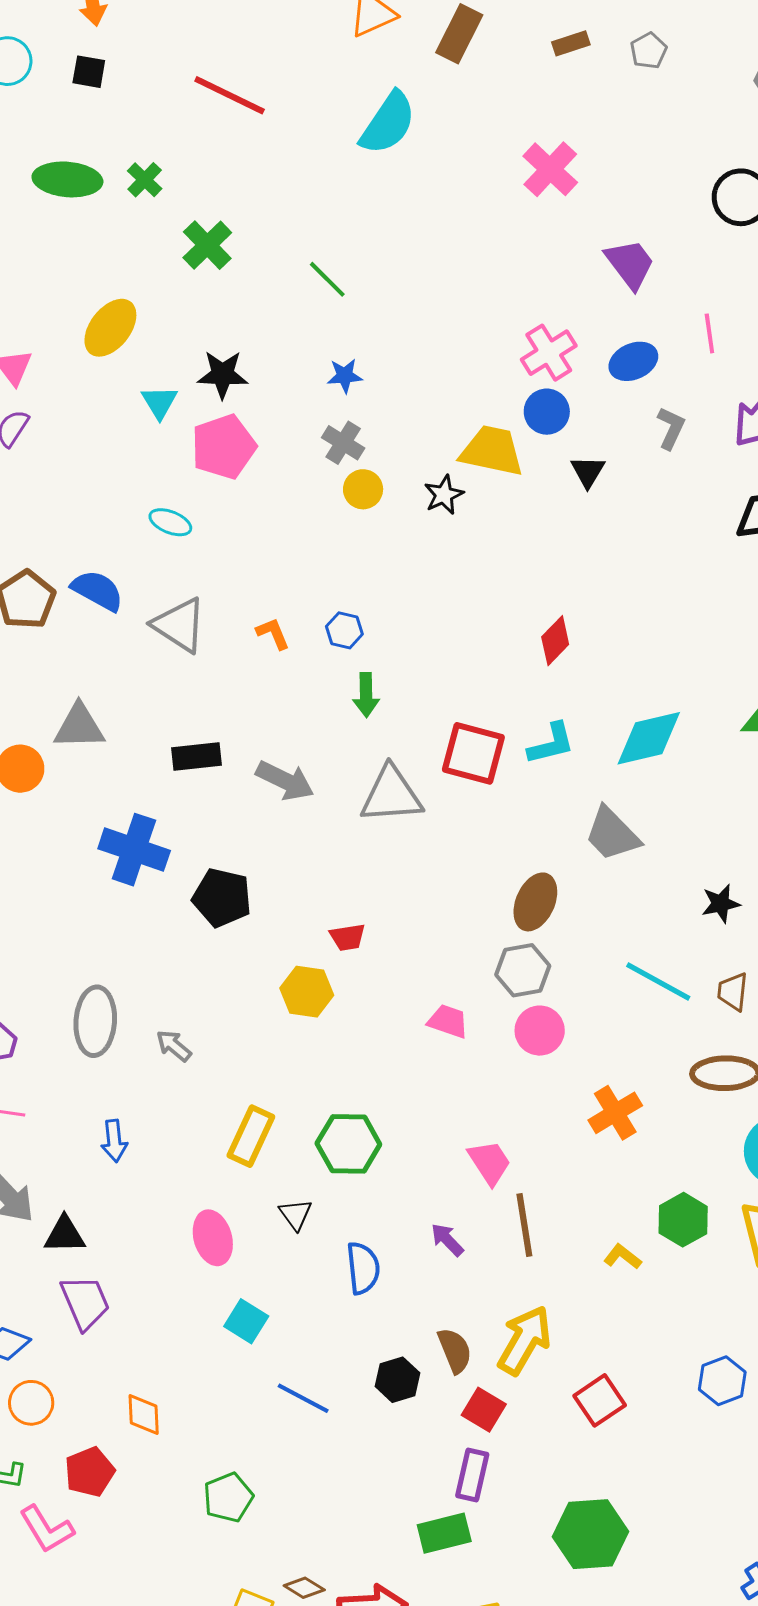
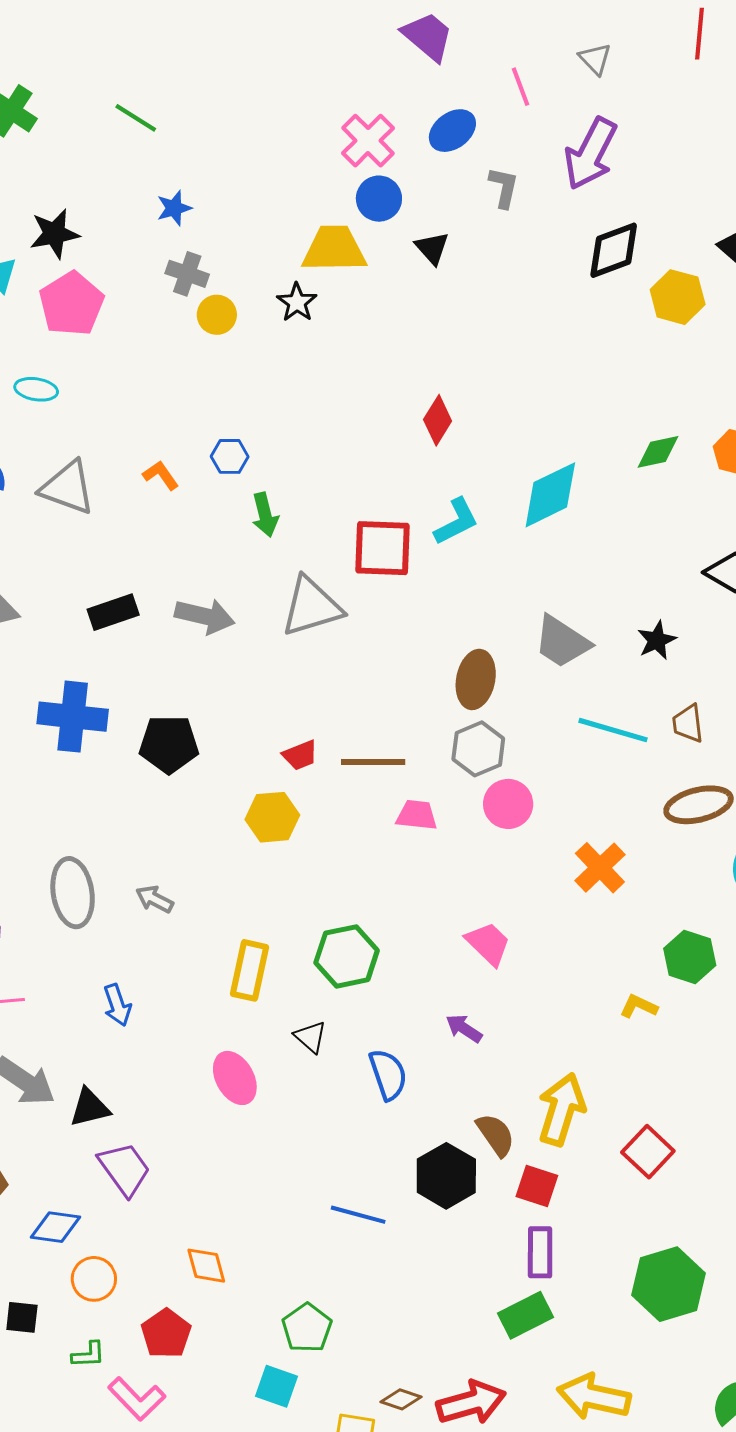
gray trapezoid: (612, 834) -> (562, 642), moved
brown line: (524, 1225) -> (373, 762), moved, turned -68
cyan square: (246, 1321) -> (276, 1386), moved
black hexagon: (398, 1380) -> (446, 1176), size x1.4

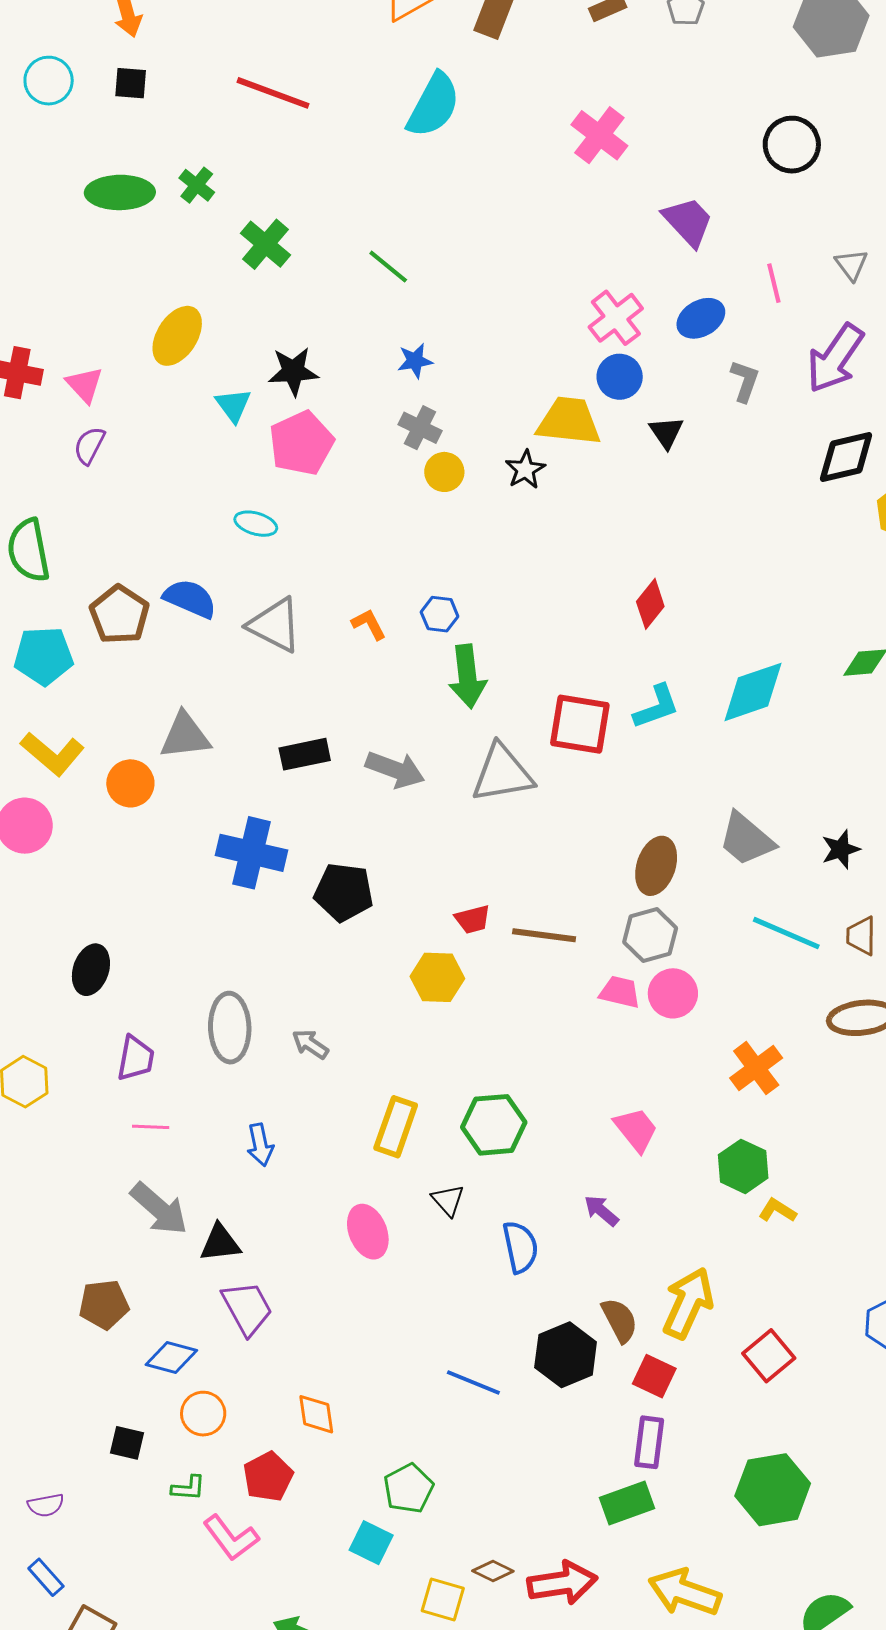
green arrow: (265, 515) -> (467, 676), size x1.4
pink trapezoid: (417, 815) -> (620, 992), moved
green hexagon: (690, 957) -> (743, 1166), moved

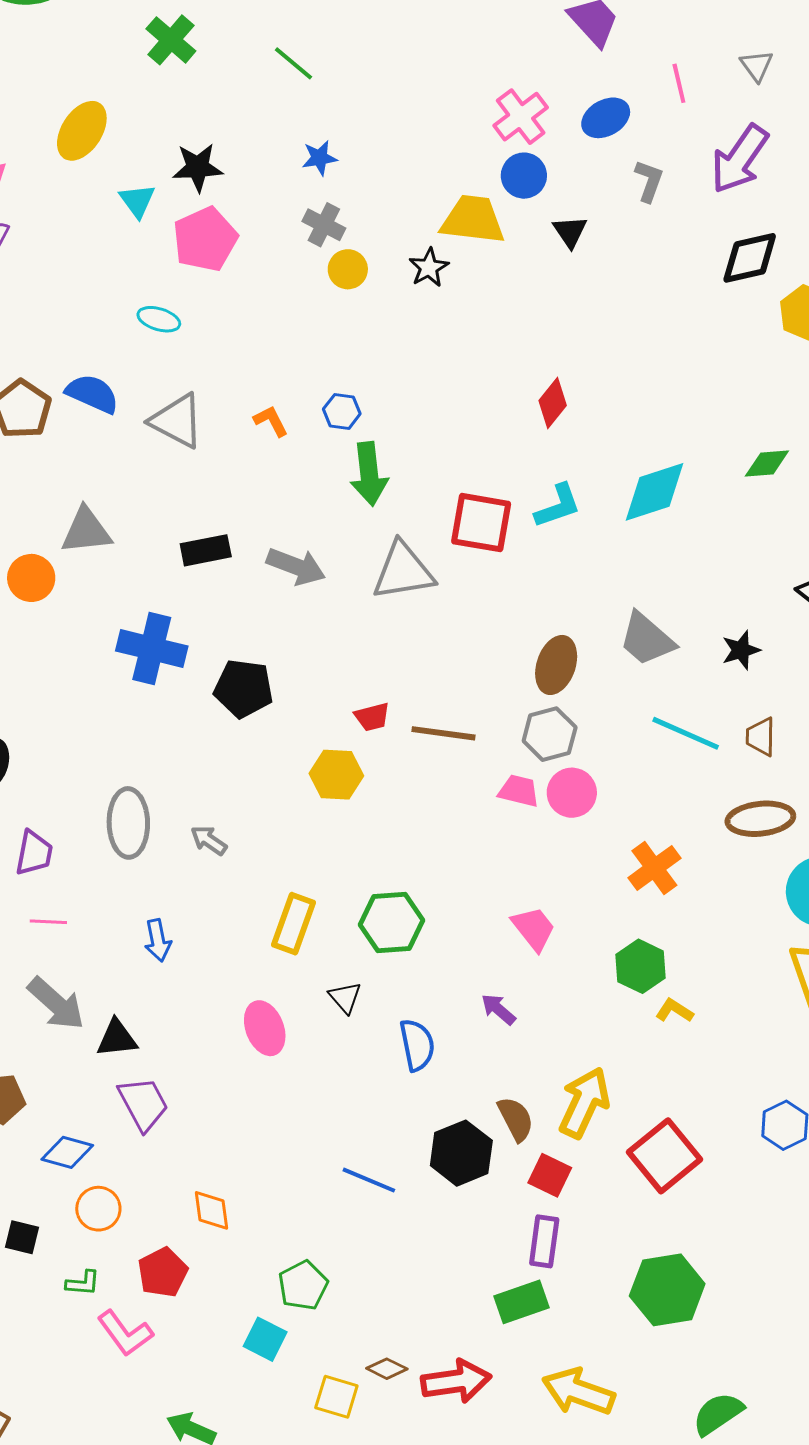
red square: (769, 1356) -> (664, 1156), size x1.4

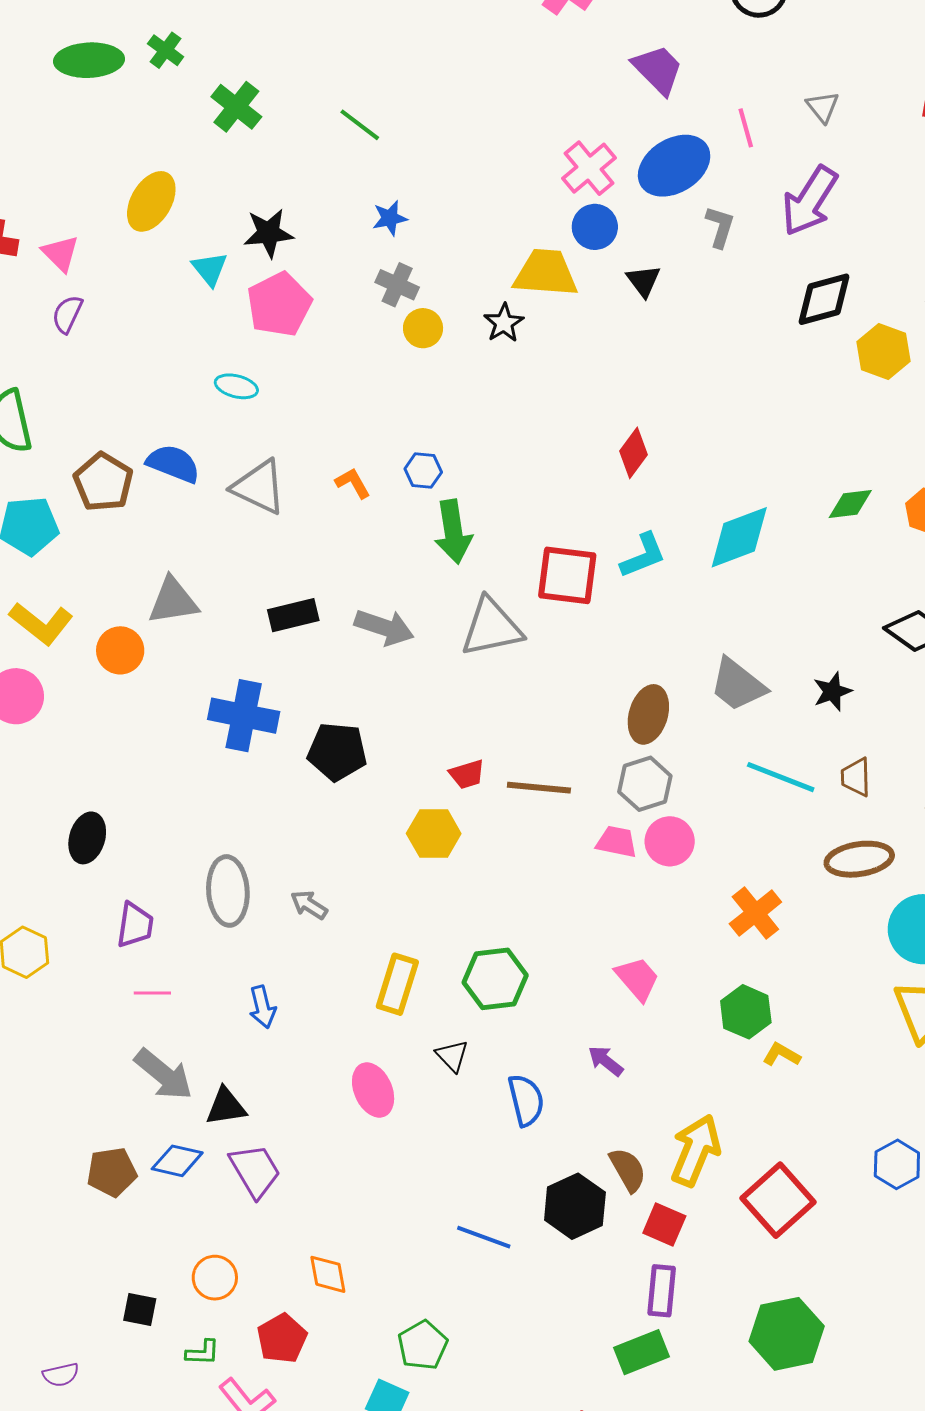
blue ellipse: (606, 118) -> (674, 166), size x1.5
blue diamond: (67, 1152) -> (177, 1161), moved

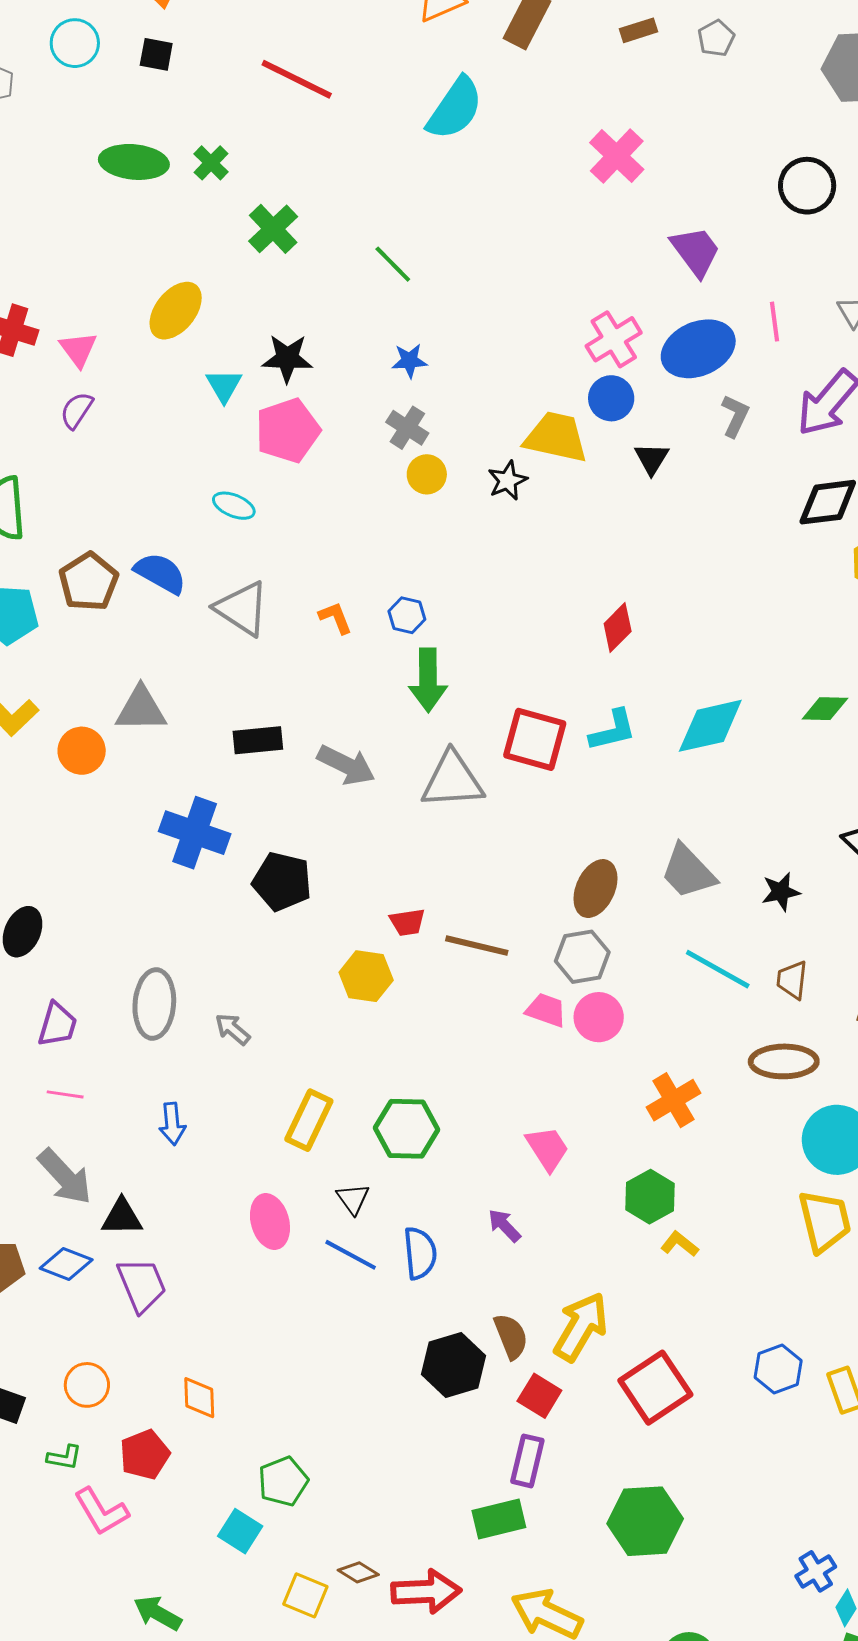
blue line: (484, 1237) -> (351, 1255), moved

